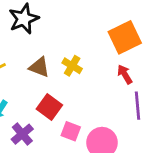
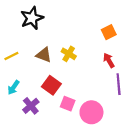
orange square: (125, 37) -> (109, 32), size x0.6

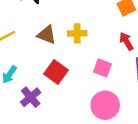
yellow cross: (69, 54) -> (77, 33), turned -32
pink square: (68, 104) -> (102, 68), moved

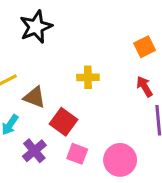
brown triangle: (47, 35) -> (34, 97), moved
pink square: (102, 68) -> (77, 154), moved

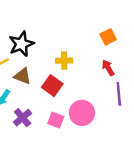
black star: (36, 27) -> (21, 44), moved
red square: (63, 122) -> (52, 86), moved
pink circle: (120, 160) -> (82, 113), moved

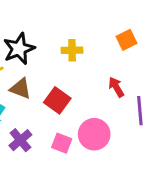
yellow cross: (64, 61) -> (72, 50), moved
red arrow: (108, 68) -> (116, 87), moved

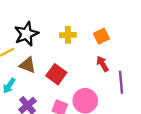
orange square: (127, 40) -> (101, 36), moved

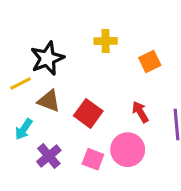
yellow cross: (68, 35) -> (106, 41), moved
red arrow: (102, 64) -> (140, 112), moved

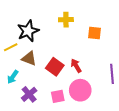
orange square: (150, 61) -> (95, 33), turned 32
red arrow: (140, 112) -> (76, 66), moved
pink square: (93, 159) -> (58, 96), turned -32

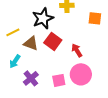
black star: (28, 31) -> (43, 18), moved
red square: (55, 67) -> (53, 41), moved

